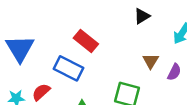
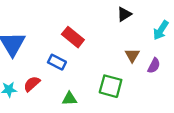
blue rectangle: (68, 68) -> (57, 62), size x0.7

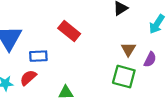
blue rectangle: (57, 62) -> (38, 56), moved, turned -30
green square: (111, 86) -> (124, 77), moved

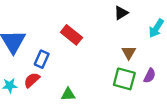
blue rectangle: (38, 56) -> (42, 59), turned -63
purple semicircle: (150, 59) -> (150, 76), moved

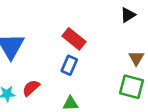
blue rectangle: (42, 59) -> (69, 65), moved

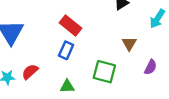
green square: (131, 87) -> (104, 72), moved

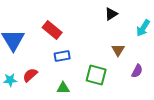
red rectangle: (71, 25) -> (52, 30), moved
blue rectangle: (66, 50) -> (62, 56), turned 56

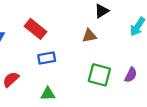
brown triangle: (118, 50) -> (89, 36), moved, turned 48
green square: (96, 75) -> (99, 75), moved

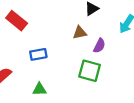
red rectangle: (36, 29) -> (17, 21), moved
purple semicircle: (131, 75) -> (99, 46), moved

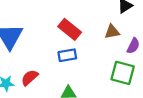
red rectangle: (17, 21) -> (70, 29), moved

